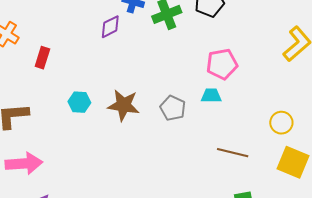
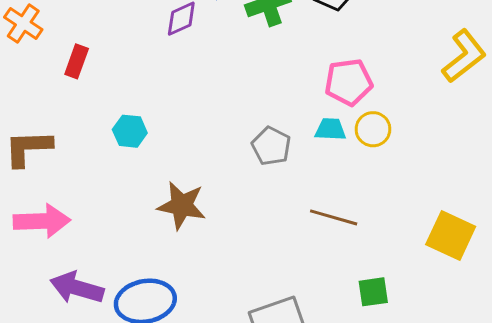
brown star: (124, 105) -> (182, 206), moved
yellow circle: (281, 123) -> (373, 129), moved
brown line: (233, 153) -> (334, 217), moved

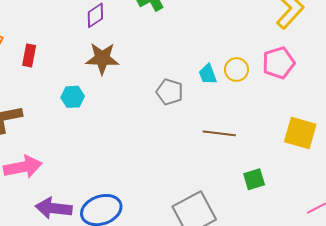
pink pentagon: (349, 82) -> (279, 63), moved
cyan trapezoid: (330, 129) -> (208, 74), turned -105
brown star: (182, 206) -> (102, 58), moved

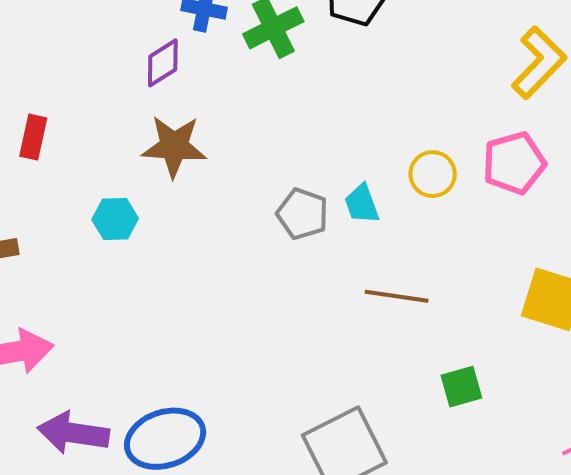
cyan trapezoid: (208, 74) -> (362, 204), moved

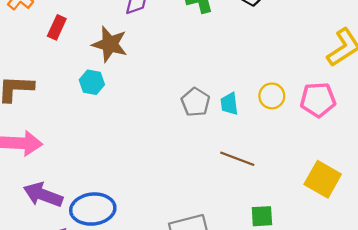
brown star: (174, 146) -> (110, 44), moved

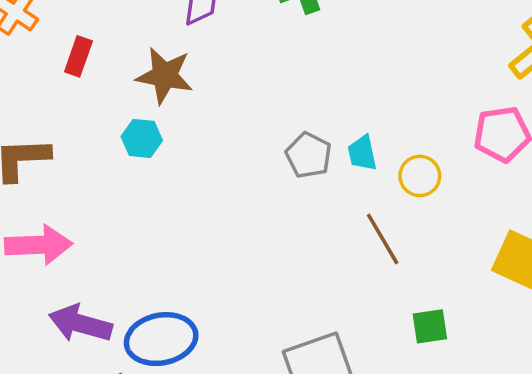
yellow circle: (272, 96) -> (420, 176), moved
brown line: (237, 159) -> (383, 239), turned 44

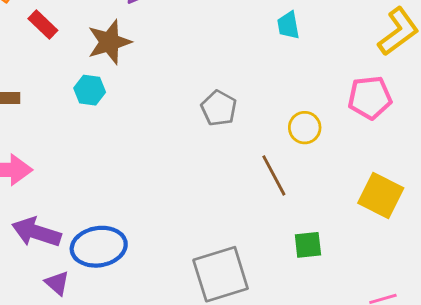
red rectangle: (78, 56) -> (43, 25), turned -68
brown star: (165, 76) -> (109, 42), turned -30
cyan trapezoid: (362, 153) -> (288, 25), moved

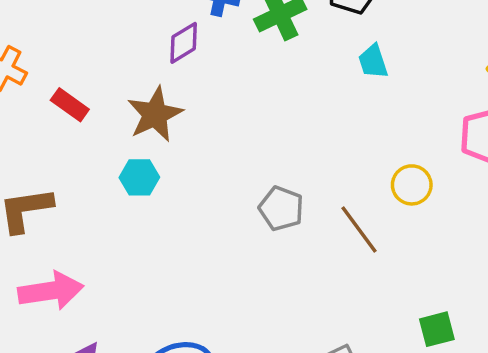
gray pentagon: (219, 108) -> (281, 209), moved
brown line: (274, 175) -> (359, 229), moved

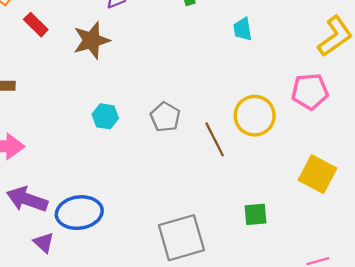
cyan hexagon: (139, 177) -> (105, 116), moved
yellow circle: (412, 185) -> (255, 116), size x1.5

